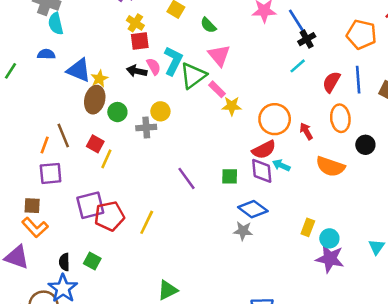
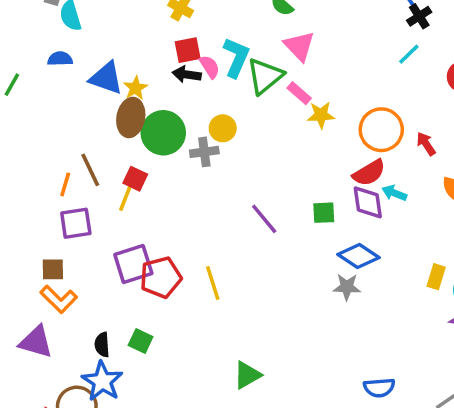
red square: (140, 41) -> (188, 50), moved
green circle: (117, 112) -> (163, 133), size x1.6
yellow line: (106, 159) -> (126, 197), moved
yellow line: (147, 222) -> (213, 283), turned -40

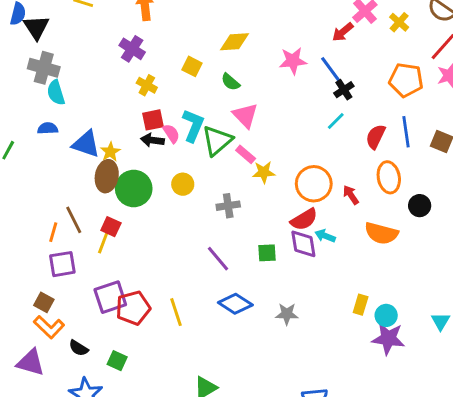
gray cross: (204, 152) -> (228, 206), moved
blue diamond: (359, 256) -> (235, 304), moved
brown square: (53, 269) -> (44, 302), turned 30
black semicircle: (102, 345) -> (79, 348), moved, turned -54

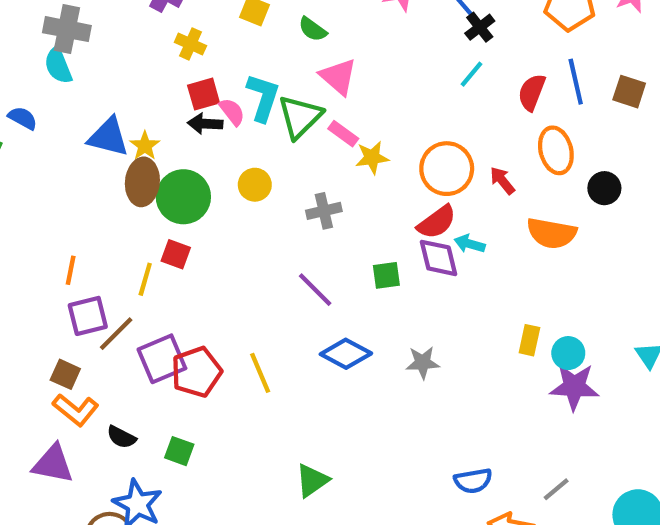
gray cross: (44, 68) -> (67, 29), moved
blue semicircle: (48, 128) -> (23, 118), moved, turned 36
brown line: (74, 220) -> (116, 334), moved, turned 76
red square: (111, 227) -> (176, 254), moved

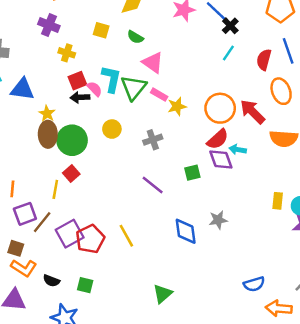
blue triangle: (108, 137) -> (22, 89), moved
red arrow: (502, 181) -> (252, 112), size x1.6
red square: (176, 254) -> (71, 173), turned 35
blue diamond: (346, 354) -> (186, 231), moved, turned 60

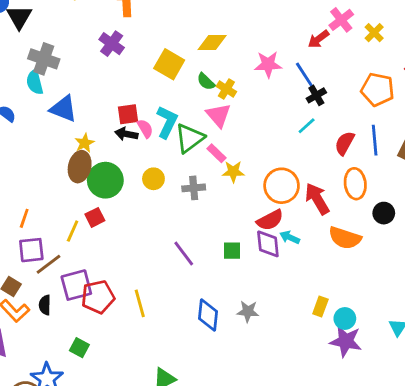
yellow square: (101, 30) -> (169, 64), size x1.5
yellow cross: (67, 53) -> (226, 89), moved
gray cross: (153, 140) -> (194, 188), moved
black semicircle: (51, 281) -> (45, 305), moved, turned 56

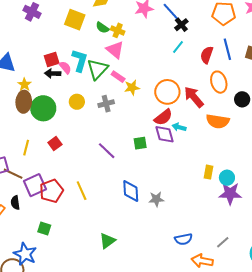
red square: (95, 217) -> (55, 144), moved
brown line: (48, 264) -> (13, 174), turned 72
gray star: (248, 311) -> (156, 199), moved

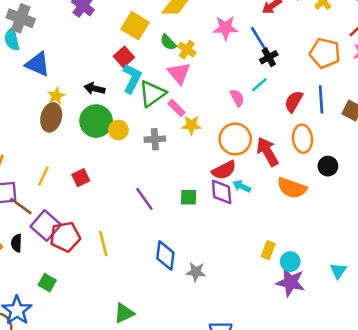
red square: (52, 60) -> (124, 57), moved, turned -35
pink semicircle: (65, 68) -> (237, 98), moved
green circle: (43, 108) -> (96, 121), moved
purple square: (35, 185) -> (46, 226), turned -35

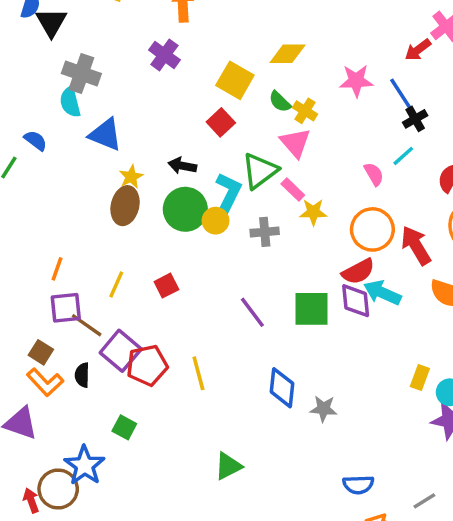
cyan L-shape: (132, 78) -> (228, 192), moved
cyan arrow: (242, 186) -> (382, 293), size x1.5
green square: (189, 197) -> (312, 309), size x1.6

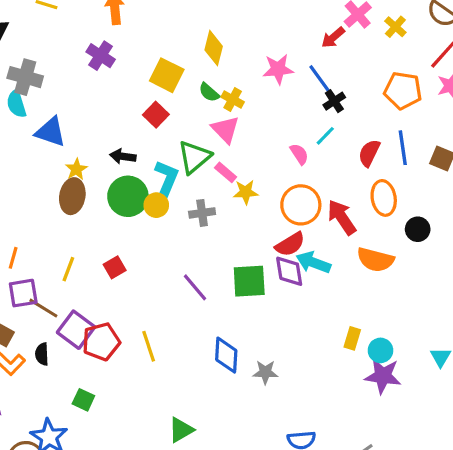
yellow diamond: (288, 54) -> (214, 48), turned -72

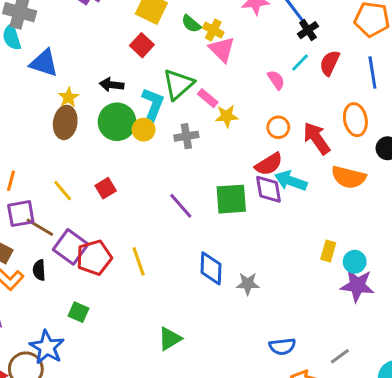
pink triangle: (225, 129) -> (222, 49), moved
red semicircle: (369, 153) -> (330, 63), moved
orange circle: (301, 205) -> (278, 127), size x0.6
yellow line: (68, 269) -> (63, 191), turned -60

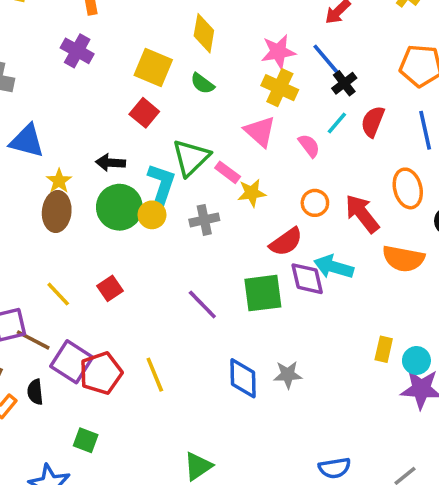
yellow cross: (213, 30) -> (280, 88), moved, size x1.4
pink triangle: (222, 49) -> (260, 132), moved
red semicircle: (269, 164) -> (286, 242), moved
gray star: (248, 284) -> (288, 375), moved

